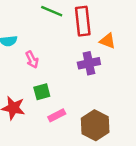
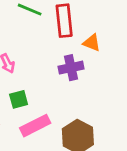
pink rectangle: (57, 115) -> (35, 126), size x1.5

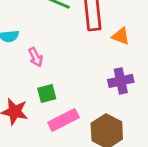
purple cross: (71, 68) -> (121, 81), moved

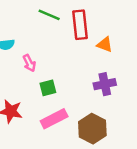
green square: (47, 93) -> (48, 88), moved

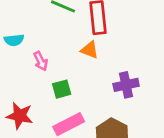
orange triangle: (105, 45) -> (90, 50), moved

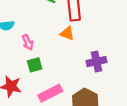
green square: (62, 89) -> (35, 65), moved

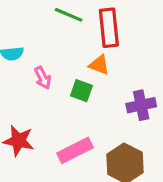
green square: (35, 65) -> (81, 91), moved, turned 35

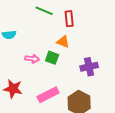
red rectangle: (109, 28) -> (69, 19), size x0.7
pink arrow: (43, 78) -> (32, 59), moved, turned -56

